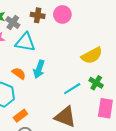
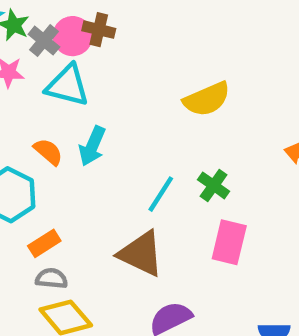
pink circle: (62, 14) -> (73, 36), moved
yellow semicircle: (92, 55) -> (207, 99), moved
cyan line: (72, 89) -> (161, 194), turned -30

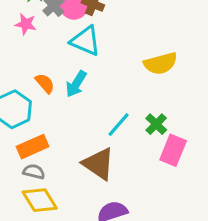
cyan triangle: (68, 86) -> (85, 41), moved
pink rectangle: (229, 242) -> (173, 150), moved
orange rectangle: (44, 243) -> (33, 147), size x1.4

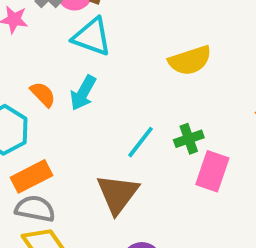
green cross: (156, 124) -> (189, 139), turned 30
brown triangle: (99, 164) -> (118, 194), turned 36
gray semicircle: (34, 172) -> (35, 209), size x1.4

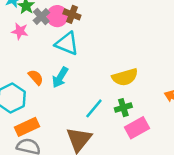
yellow semicircle: (190, 60) -> (125, 77), moved
pink rectangle: (212, 171) -> (137, 128), turned 40

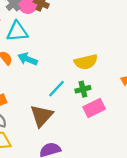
cyan triangle: (67, 43) -> (17, 32), moved, turned -30
cyan arrow: (60, 77) -> (28, 59), turned 78

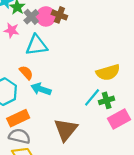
cyan arrow: (28, 59) -> (41, 89), moved
cyan line: (57, 89) -> (92, 97), moved

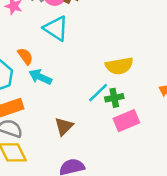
cyan triangle: (37, 45) -> (56, 28), moved, turned 35
brown triangle: (66, 130) -> (64, 126), size x0.7

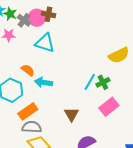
yellow semicircle: (119, 66) -> (119, 55), moved
pink rectangle: (126, 121) -> (109, 107), moved

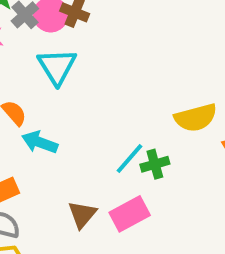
cyan triangle: (45, 43) -> (57, 66), turned 30
pink rectangle: (109, 107) -> (130, 214), moved

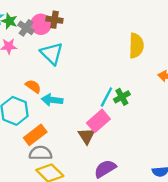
yellow semicircle: (196, 118) -> (136, 46), moved, turned -60
pink rectangle: (130, 214) -> (98, 121), moved

